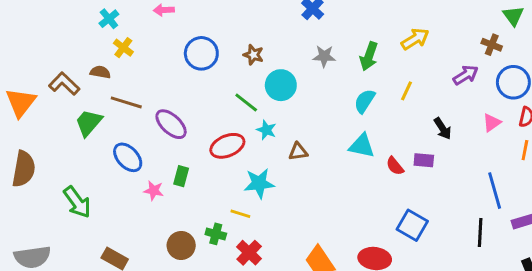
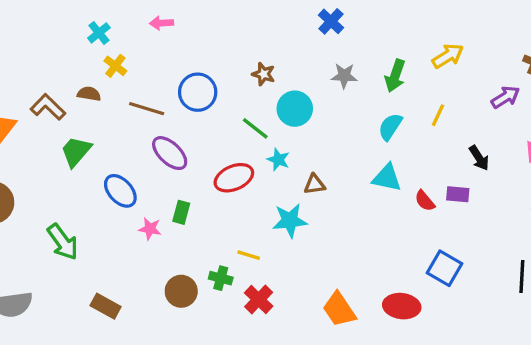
blue circle: (201, 53) -> (198, 92), moved
brown line: (126, 102) -> (147, 109), moved
cyan star: (259, 183) -> (290, 221), moved

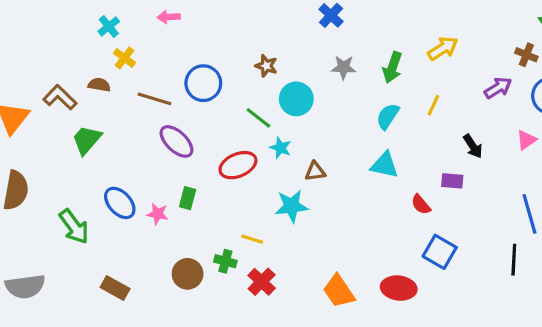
blue ellipse: (120, 191) -> (120, 203), moved
red semicircle: (425, 201) -> (421, 204), moved

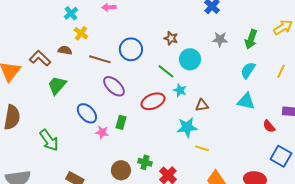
yellow line: (433, 105) -> (281, 71), moved
blue ellipse: (120, 203) -> (87, 113), moved
yellow line: (252, 239) -> (202, 148), moved

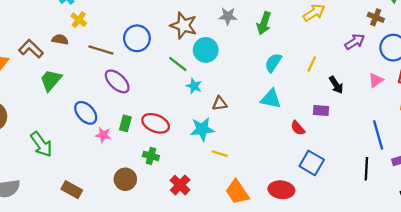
brown star: (171, 38) -> (184, 25), size x1.6
gray star: (220, 39) -> (228, 16), moved
green arrow: (251, 39) -> (264, 23), moved
red ellipse: (153, 101) -> (156, 123), moved, turned 45
green cross: (145, 162) -> (151, 156), moved

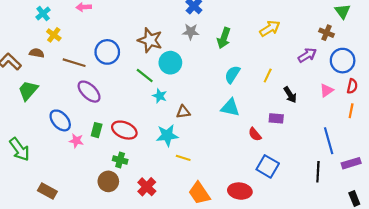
brown circle: (125, 179) -> (108, 181), moved

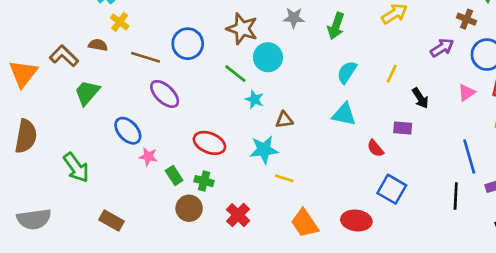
green rectangle: (97, 130) -> (174, 176), moved, turned -48

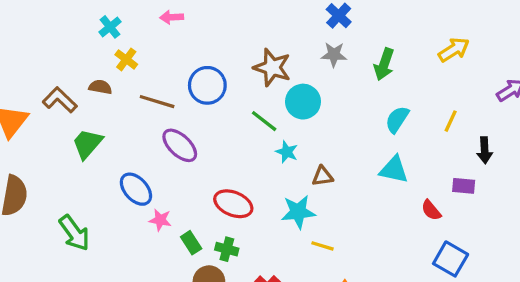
black arrow: (420, 98) -> (485, 150), turned 30

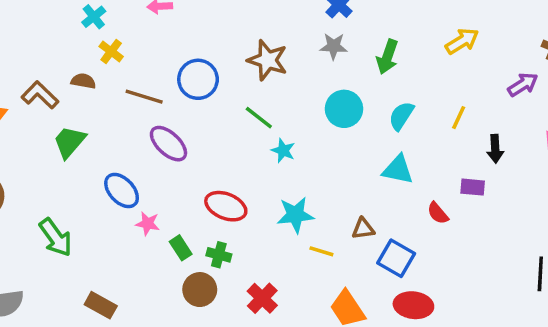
cyan circle: (303, 102) -> (344, 109), moved
brown triangle: (322, 176) -> (363, 229), moved
blue square: (451, 259) -> (396, 258), moved

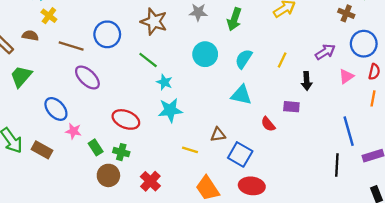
purple arrow: (523, 85) -> (325, 52), moved
cyan star: (295, 215) -> (170, 110), moved
brown rectangle: (101, 305) -> (42, 150), moved

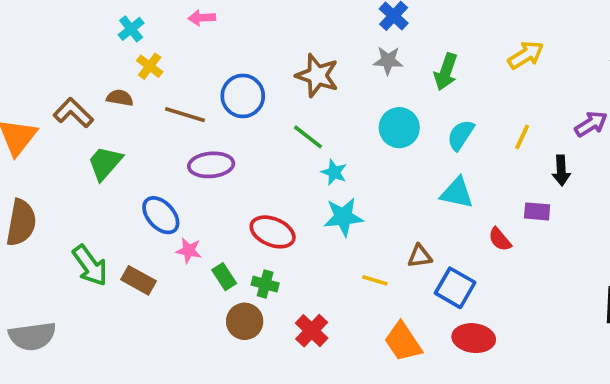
purple ellipse: (87, 77) -> (211, 165), turned -48

